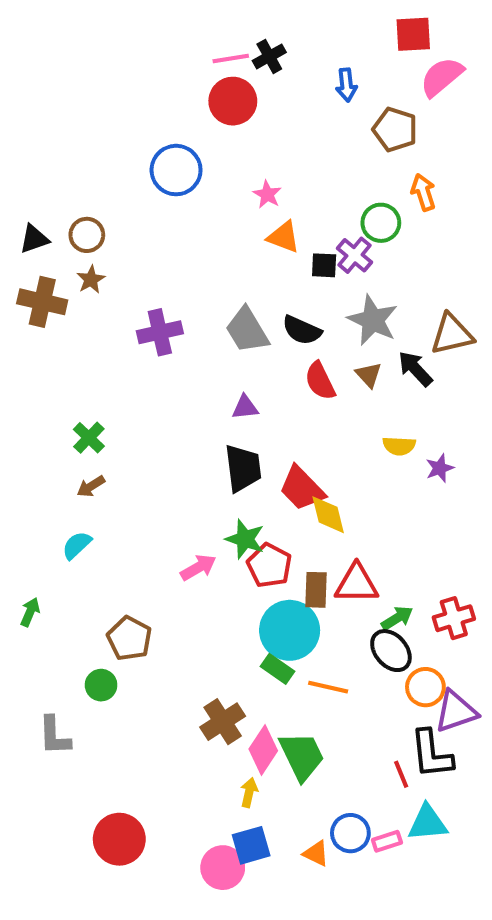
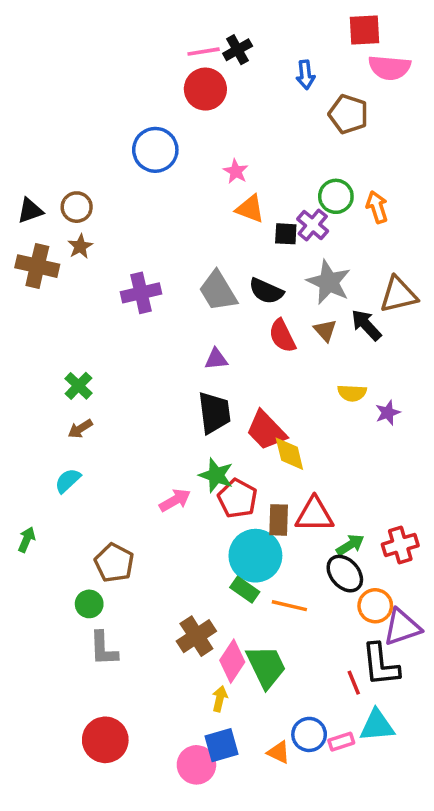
pink semicircle: (442, 77) -> (390, 68), turned -135
orange arrow: (423, 192) -> (377, 207), moved
gray L-shape: (54, 736) -> (103, 649), moved

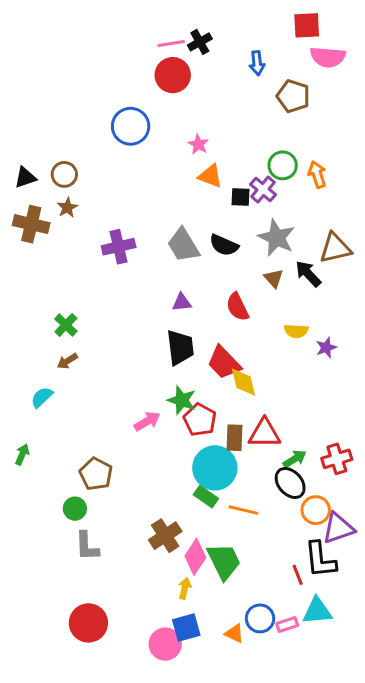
red semicircle: (282, 336) -> (237, 307), moved
cyan semicircle: (68, 481) -> (42, 397), moved

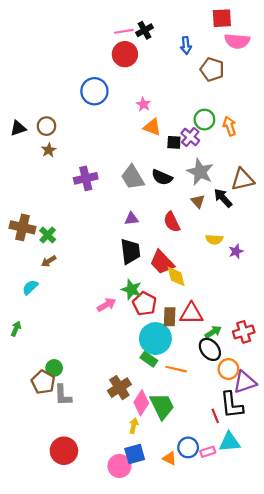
brown cross: (31, 224) -> (23, 227), moved
brown pentagon: (96, 474) -> (43, 382), moved

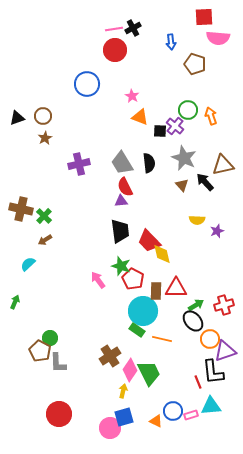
black semicircle: (162, 177) -> (149, 163), turned -120
red semicircle: (172, 222) -> (125, 187), moved
pink arrow: (106, 305) -> (98, 280), turned -96

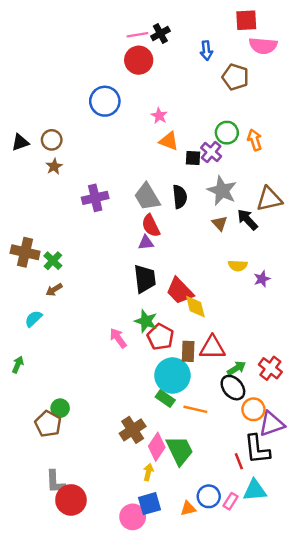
red cross: (224, 305) -> (270, 368), turned -36
gray L-shape: (58, 363) -> (55, 482), moved
pink rectangle: (191, 415) -> (230, 501), turned -40
orange triangle: (156, 421) -> (188, 508), turned -40

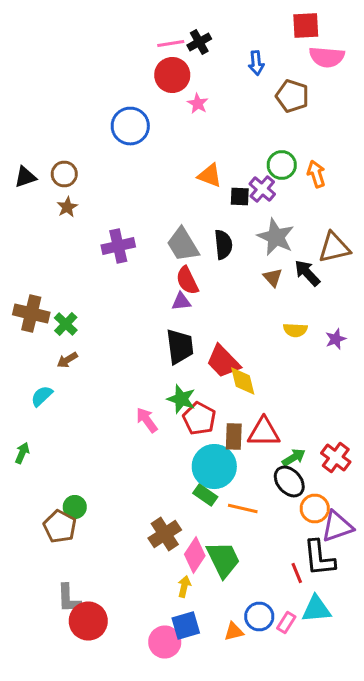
pink star: (159, 116) -> (198, 104), moved
purple star: (262, 279) -> (336, 339), moved

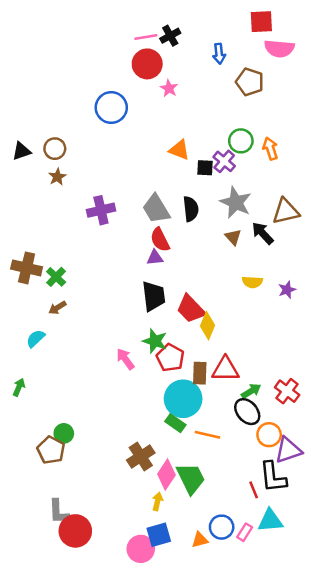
yellow diamond: (243, 381) -> (207, 326), turned 36

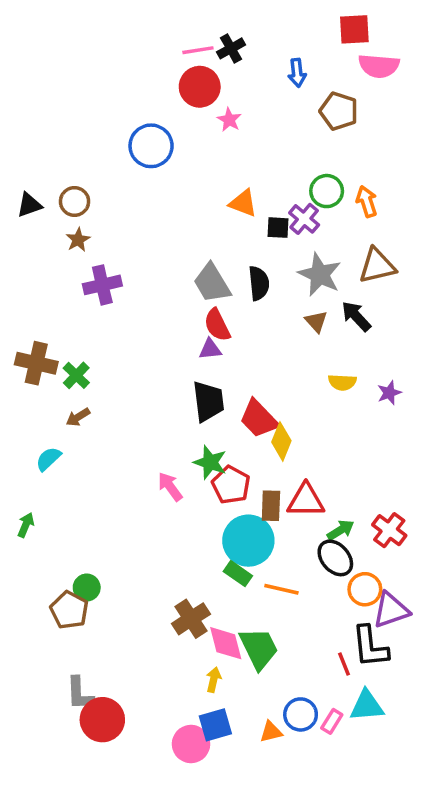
purple cross: (101, 210) -> (102, 285), moved
brown triangle: (286, 211) -> (377, 266), moved
pink diamond: (166, 474) -> (226, 643), turned -48

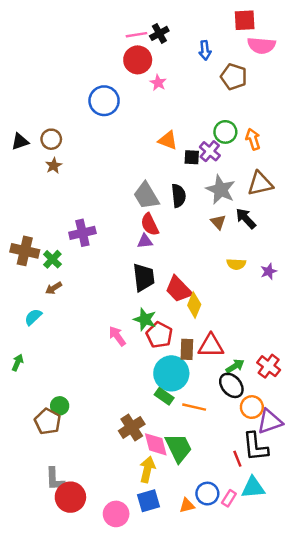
purple cross: (102, 285) -> (82, 233), moved
yellow arrow: (214, 680) -> (147, 469), size x1.5
pink circle: (191, 744) -> (116, 514), moved

